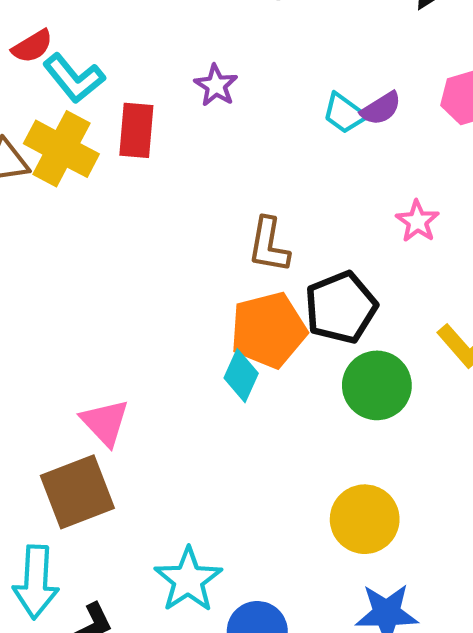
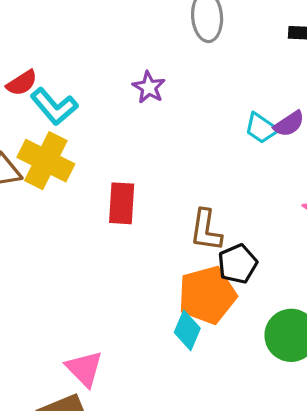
purple star: (216, 85) -> (149, 87), moved
red rectangle: (136, 130) -> (122, 203), moved
black pentagon: (341, 307) -> (238, 264), moved, size x0.7

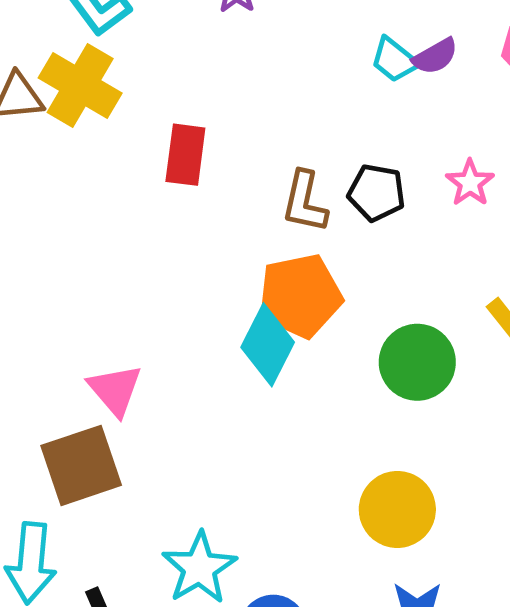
black pentagon: (238, 264) -> (376, 193), moved, turned 30
cyan diamond: (187, 330) -> (268, 345), size x1.4

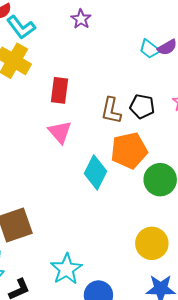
orange pentagon: (300, 296) -> (129, 151), moved
pink triangle: (115, 390) -> (60, 132), moved

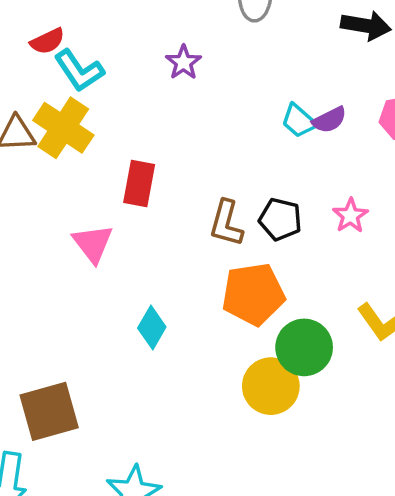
pink triangle: (60, 132) -> (93, 243), moved
cyan diamond: (95, 172) -> (152, 328), moved, size x0.7
yellow circle: (152, 243) -> (271, 386), moved

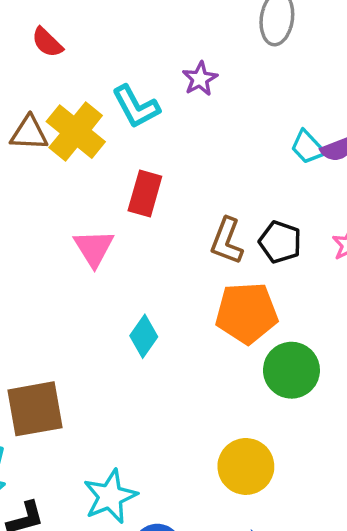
red semicircle: (47, 41) -> (47, 42), moved, turned 64
cyan L-shape: (79, 71) -> (136, 107), moved
yellow circle: (271, 386) -> (246, 466), moved

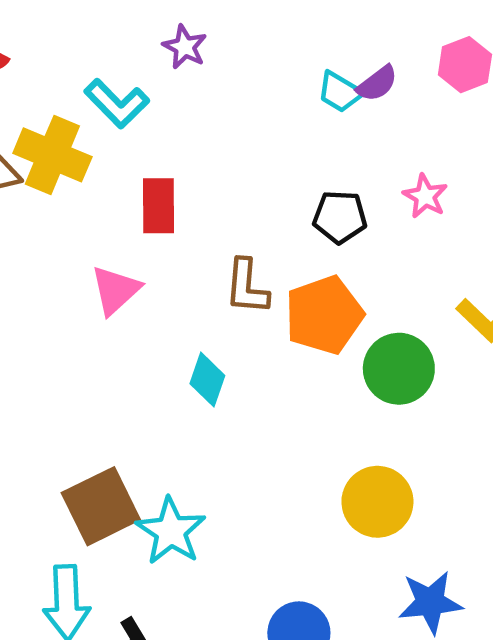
brown L-shape: (227, 241) -> (247, 287), moved
pink triangle: (94, 248) -> (115, 290), turned 36
cyan star: (110, 496) -> (171, 531), moved

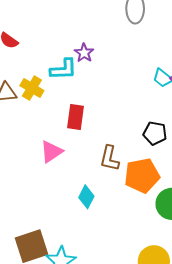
purple star: (185, 47) -> (84, 53), moved
cyan L-shape: (117, 103) -> (63, 69), turned -56
yellow cross: (52, 155) -> (32, 88), size x0.7

